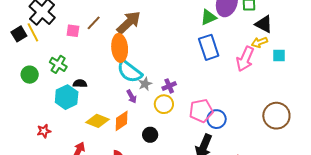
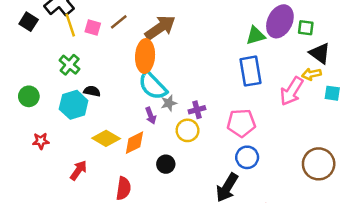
yellow line: (33, 32) -> (70, 25), moved
black square: (19, 34) -> (29, 22), turned -35
green circle: (30, 75) -> (29, 96), moved
pink pentagon: (201, 111) -> (241, 123), moved

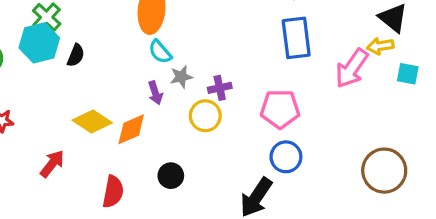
cyan semicircle: (153, 86) -> (160, 52), size x0.6
black semicircle: (92, 91) -> (76, 55), turned 98
cyan hexagon: (74, 105) -> (39, 43), moved
black circle: (166, 164) -> (171, 176), moved

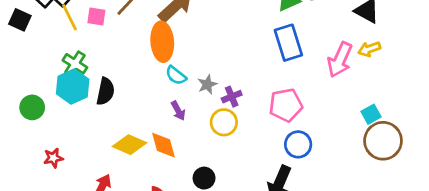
yellow arrow: (380, 46) -> (369, 49), moved
black semicircle: (76, 55) -> (105, 91), size x1.4
cyan square: (408, 74) -> (371, 114), moved, turned -30
gray star: (181, 77) -> (207, 84), moved
orange diamond: (131, 129) -> (163, 145), turned -72

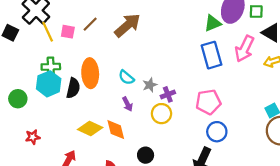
orange ellipse: (162, 42) -> (90, 73), moved
pink arrow: (340, 60) -> (244, 49), moved
green cross: (75, 64) -> (51, 67), turned -36

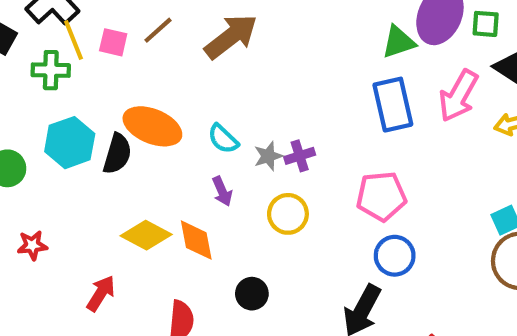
green cross: (51, 67) -> (51, 70), moved
orange ellipse: (90, 73) -> (152, 126), turned -68
purple cross: (168, 94) -> (300, 156), moved

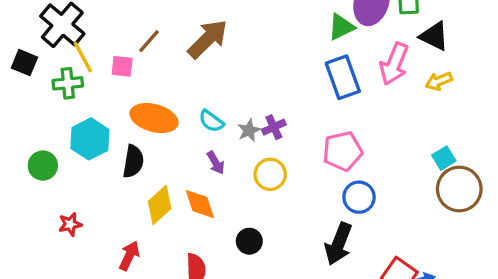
pink square: (113, 42) -> (122, 66), moved
black semicircle: (117, 154) -> (133, 161), moved
yellow diamond: (146, 235) -> (160, 205), turned -63

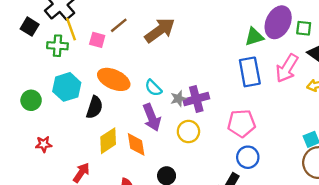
purple cross: (274, 127) -> (196, 99), size x1.5
purple arrow: (216, 163) -> (152, 117), size x1.6

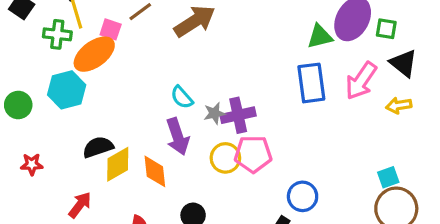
orange ellipse: (114, 79) -> (94, 54), moved, turned -64
black semicircle: (95, 107) -> (98, 147), moved, turned -130
pink pentagon: (241, 123) -> (253, 154), moved

